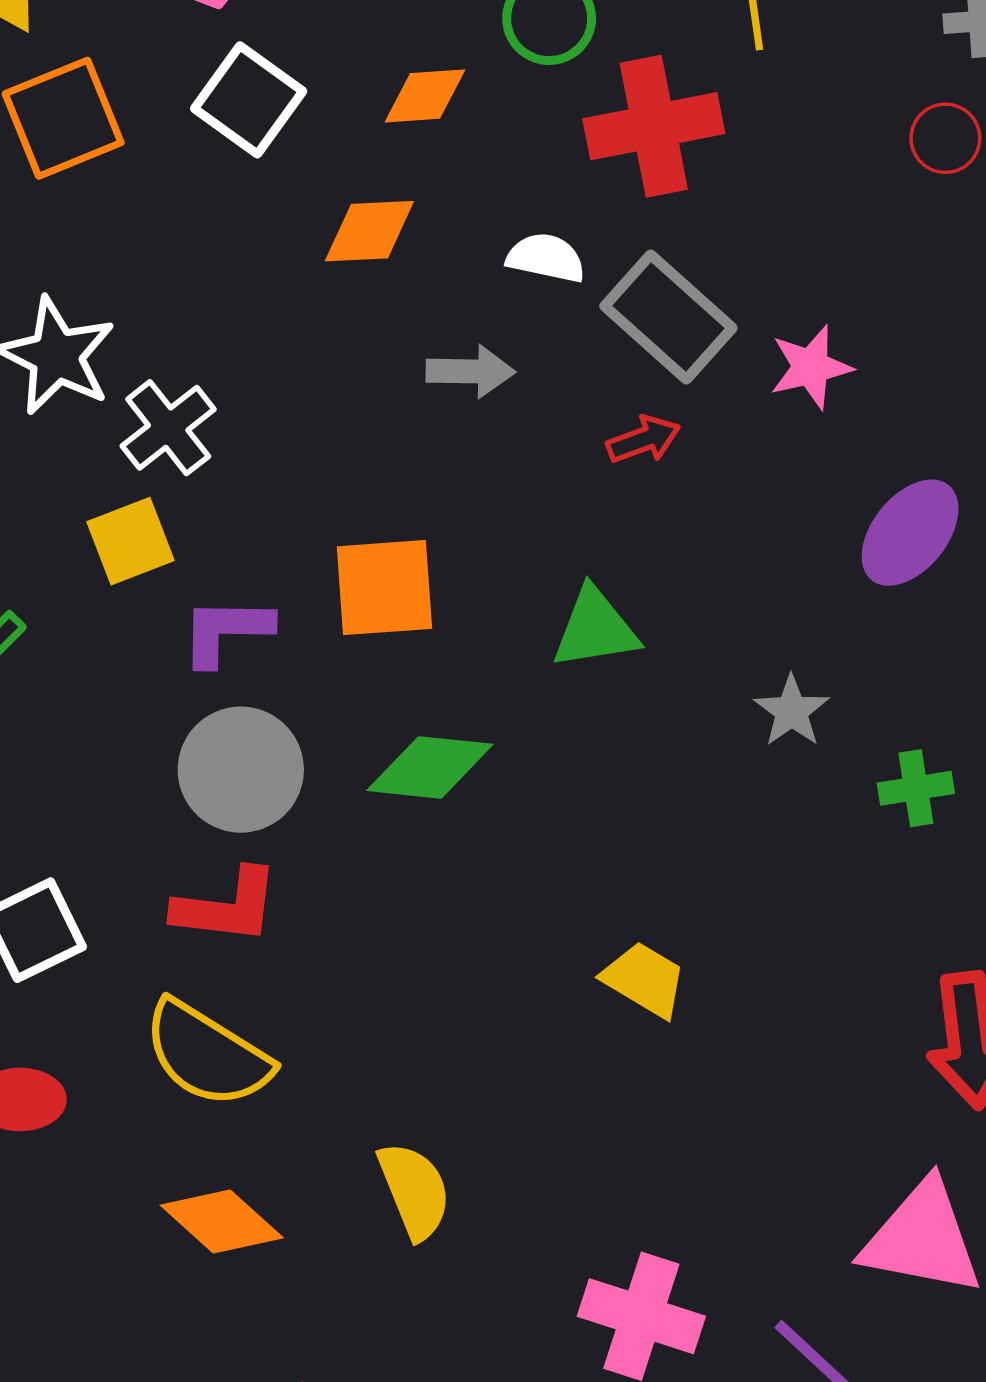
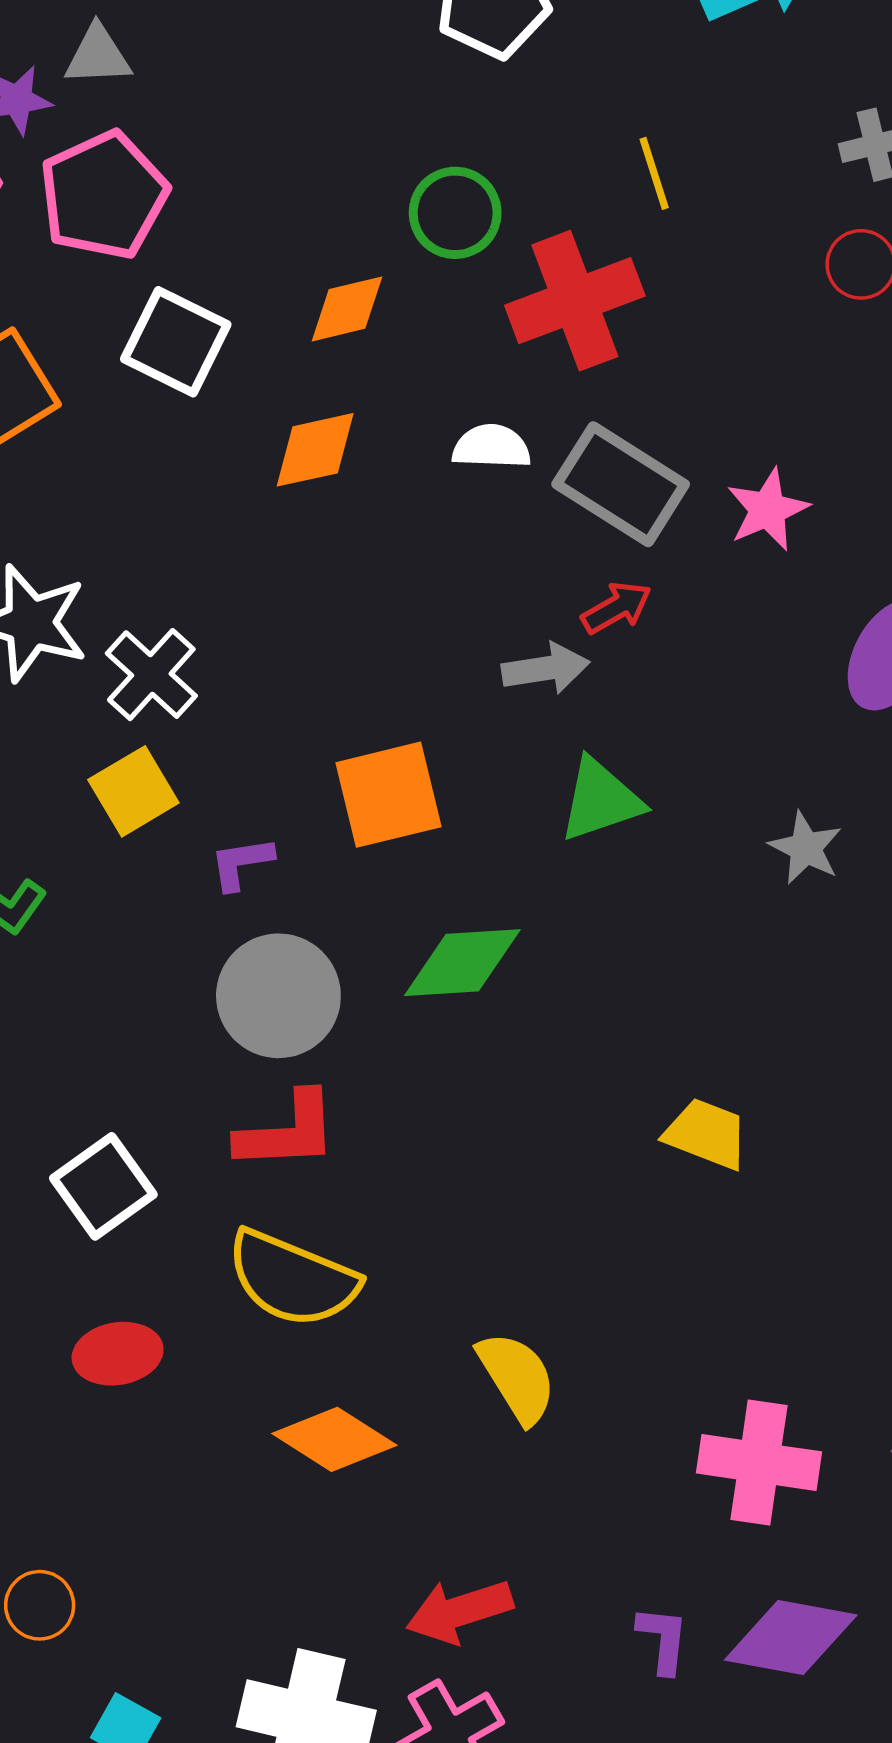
gray arrow: (471, 371) -> (546, 669), moved
purple L-shape: (226, 631) -> (241, 863), size x0.7

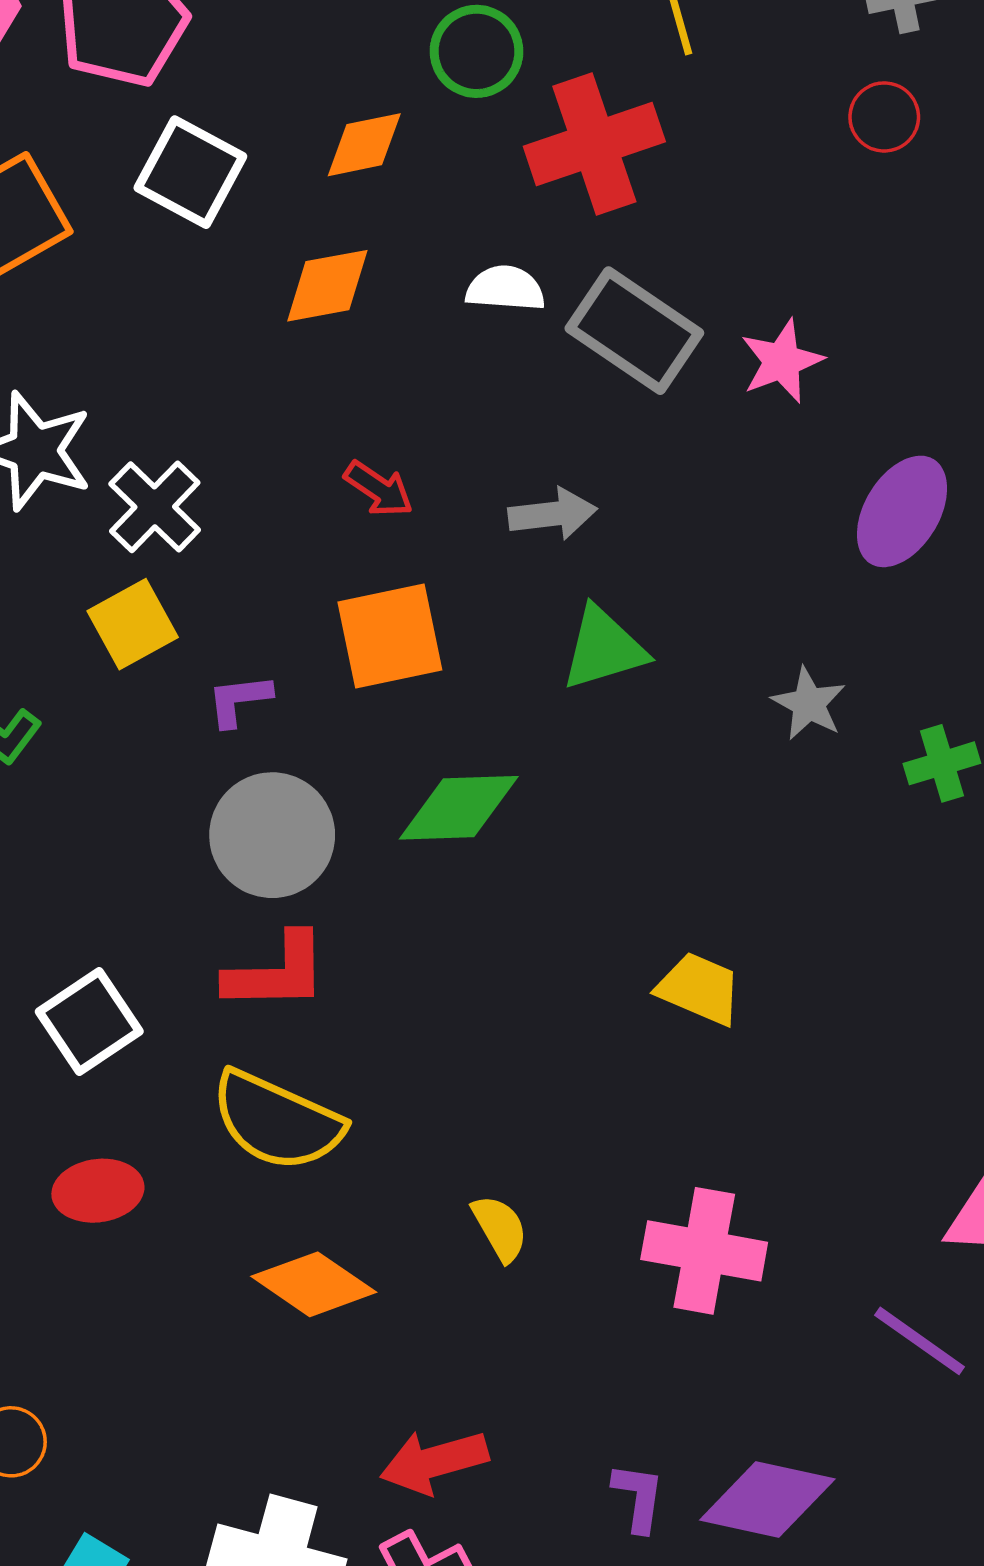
red arrow: (616, 608) -> (379, 489), moved, turned 62
yellow semicircle: (517, 1377) -> (500, 1228), size x0.7
pink cross: (759, 1462) -> (704, 1251), moved

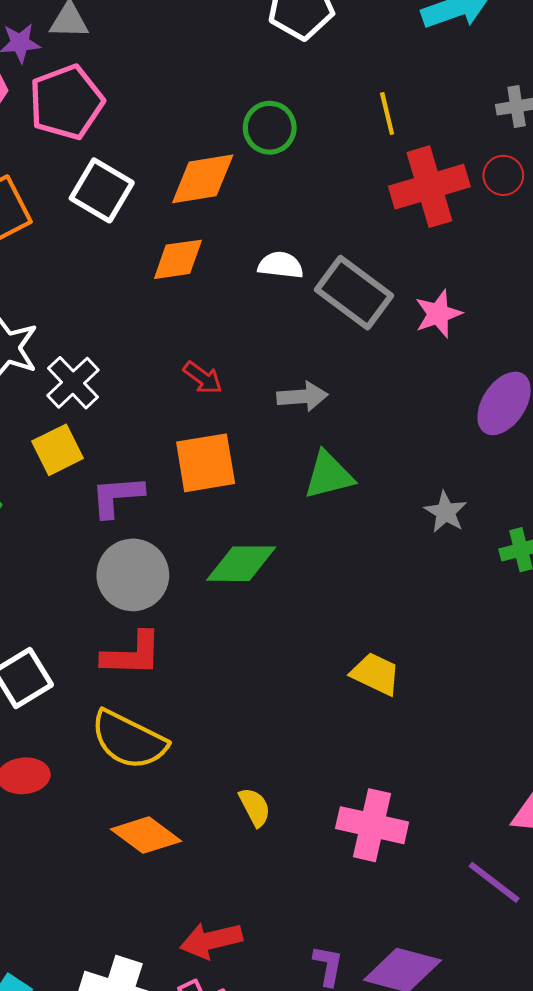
red cross: (594, 144) -> (429, 187), moved
orange diamond: (364, 145) -> (203, 179), size x1.4
purple L-shape: (239, 700) -> (117, 496), size x1.4

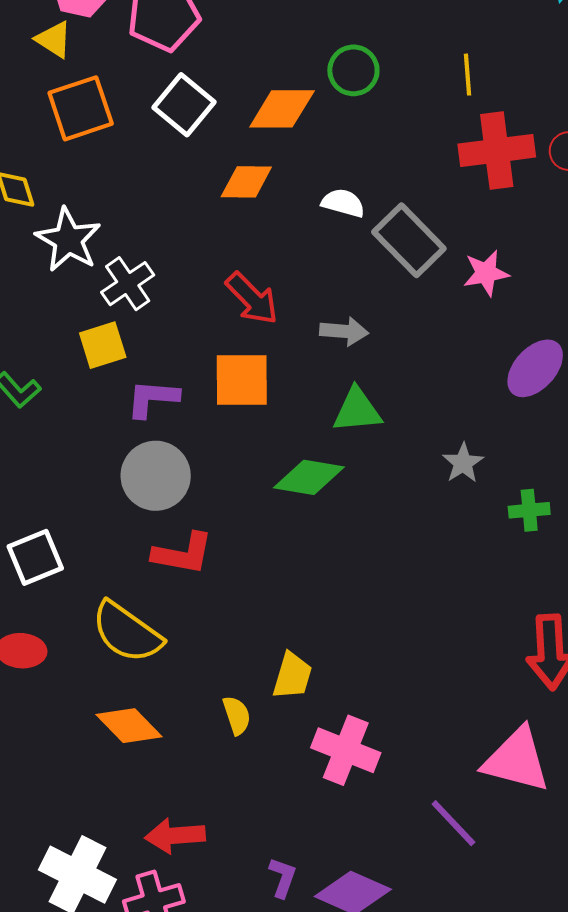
red arrow: (203, 378) -> (252, 298), size x1.5
green diamond: (241, 564) -> (309, 477), moved
red L-shape: (132, 654) -> (183, 554), moved
yellow trapezoid: (375, 674) -> (292, 676), moved, turned 72

